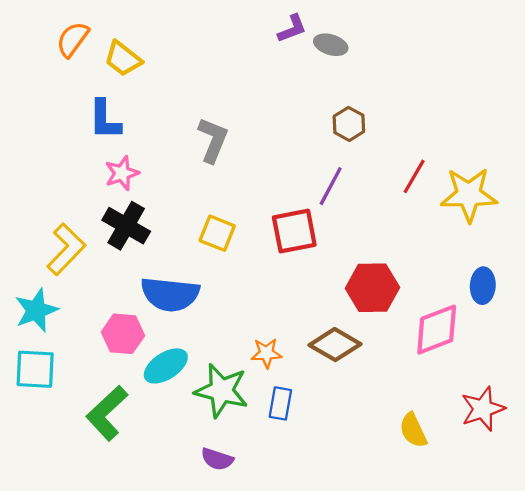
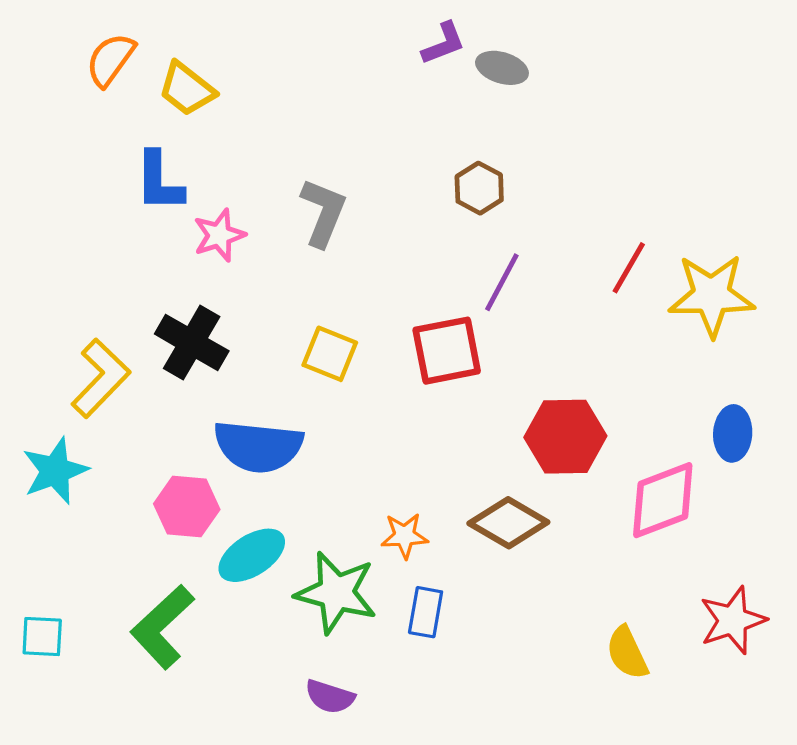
brown hexagon: (349, 124) -> (479, 188), moved
pink star: (122, 173) -> (219, 235), moved
cyan square: (35, 369) -> (42, 637), moved, size x0.7

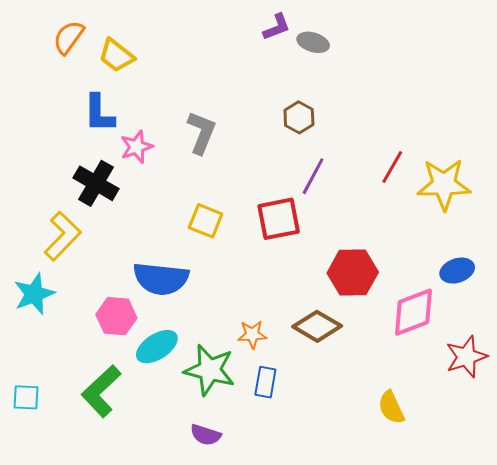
black cross: (192, 342) -> (96, 183), moved
blue ellipse: (733, 433) -> (457, 271), turned 68
red star: (733, 620) -> (466, 357), moved

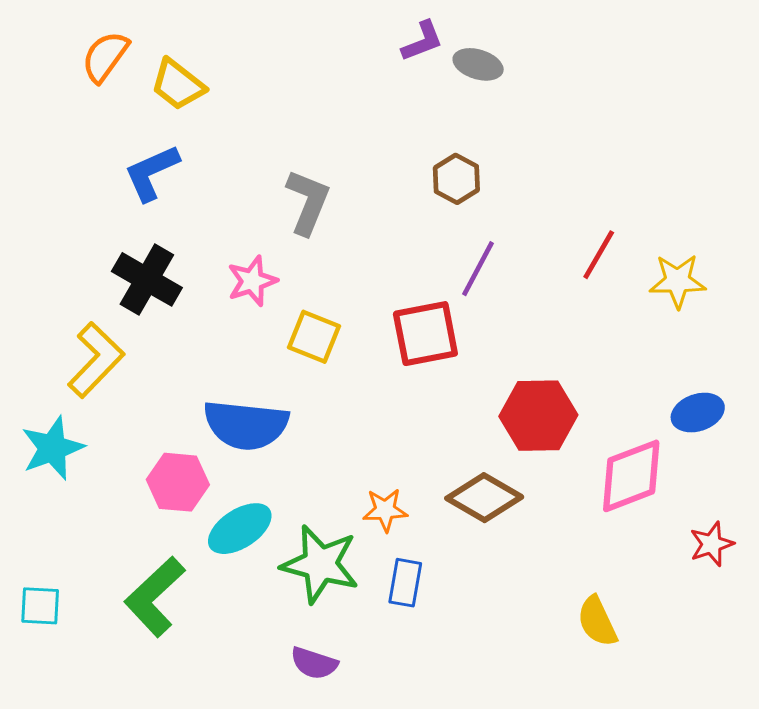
blue L-shape: (99, 113) -> (152, 173), turned 66
pink star: (137, 147) -> (252, 281), moved
yellow star: (444, 184) -> (678, 281), size x0.7
red star: (466, 357) -> (712, 544), size x0.7

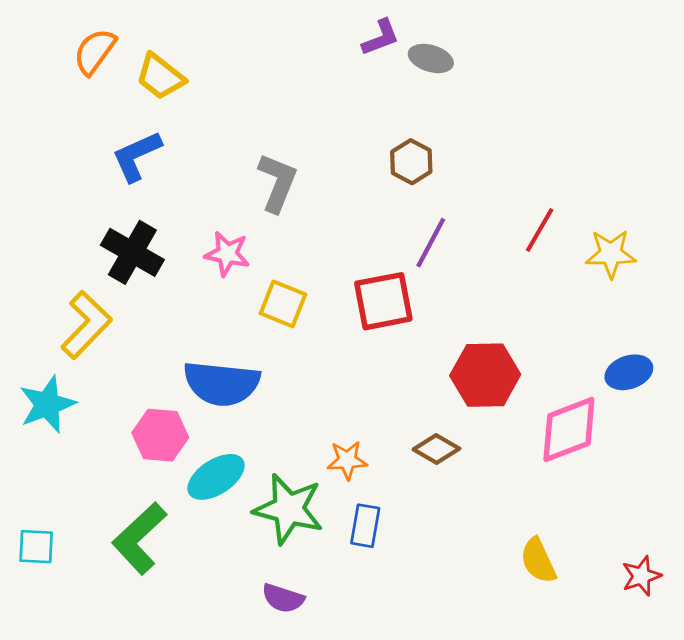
pink star: (252, 281) -> (227, 254), turned 30
brown diamond: (484, 498) -> (436, 449), size x0.7
red star: (712, 544) -> (641, 576), moved

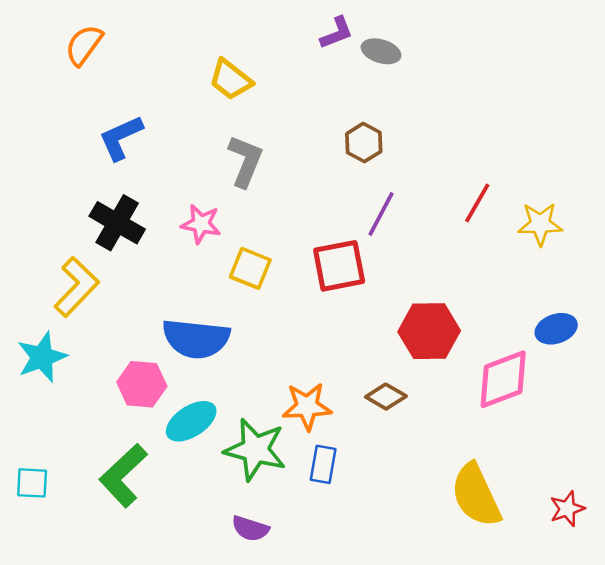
yellow trapezoid: (160, 77) -> (231, 80), moved
orange star: (347, 460) -> (307, 406), size x1.4
yellow semicircle: (538, 561) -> (476, 495), size x1.6

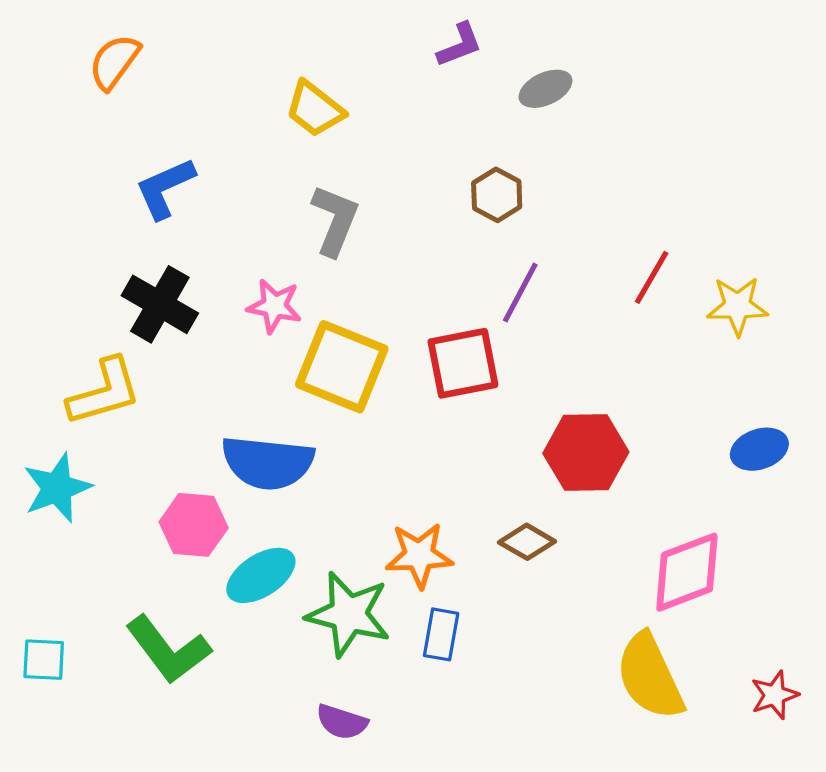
gray ellipse: (381, 51) -> (545, 89), moved, turned -42
yellow square: (250, 268) -> (342, 367), size x1.6
yellow L-shape: (76, 287) -> (104, 392), turned 30
pink diamond: (503, 379) -> (687, 572), moved
green L-shape: (123, 475) -> (168, 650), turned -84

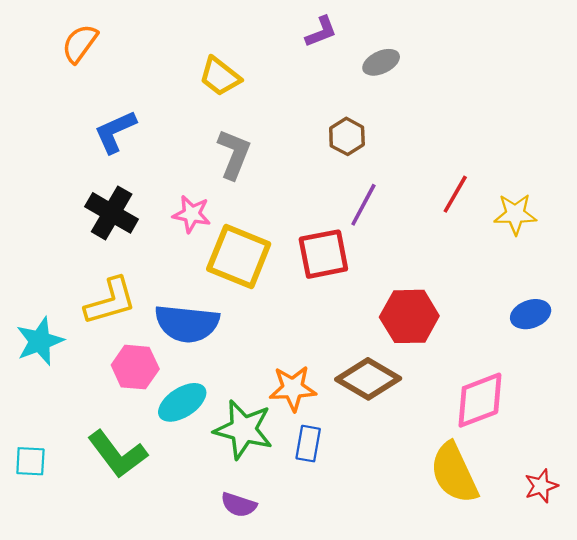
yellow L-shape: (104, 392) -> (110, 301), moved
brown diamond: (527, 542) -> (368, 379), size x1.6

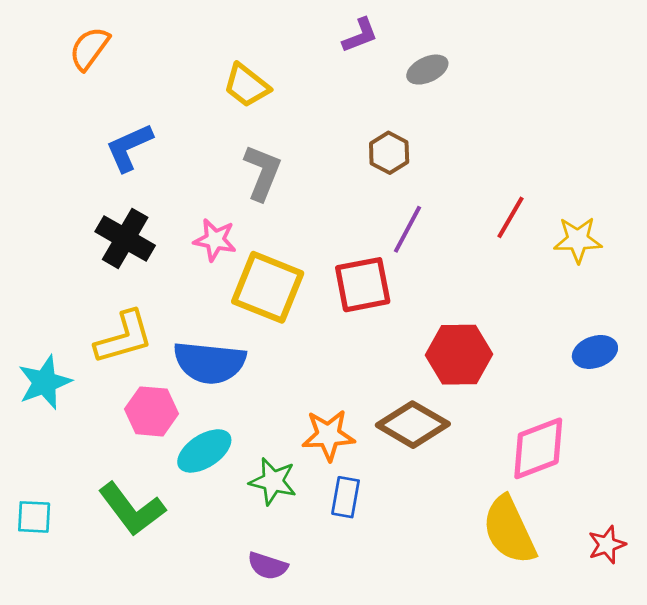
green star: (243, 429) -> (273, 481), size x0.7

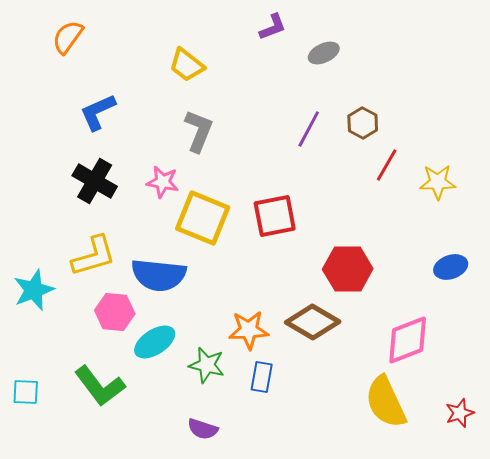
brown hexagon: (389, 153) -> (363, 123), moved
purple line: (408, 229) -> (309, 129), moved

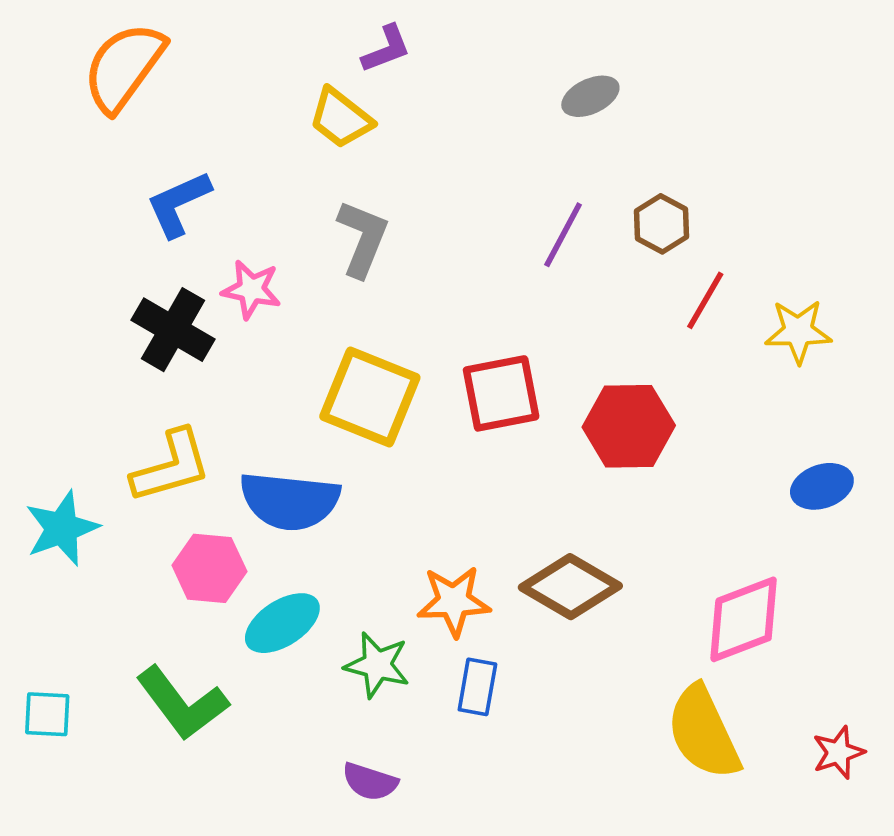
purple L-shape: (273, 27) -> (386, 49), moved
orange semicircle: (68, 37) -> (124, 67), size x1.5
pink star: (163, 182) -> (251, 289), moved
red hexagon: (348, 269) -> (629, 426), moved

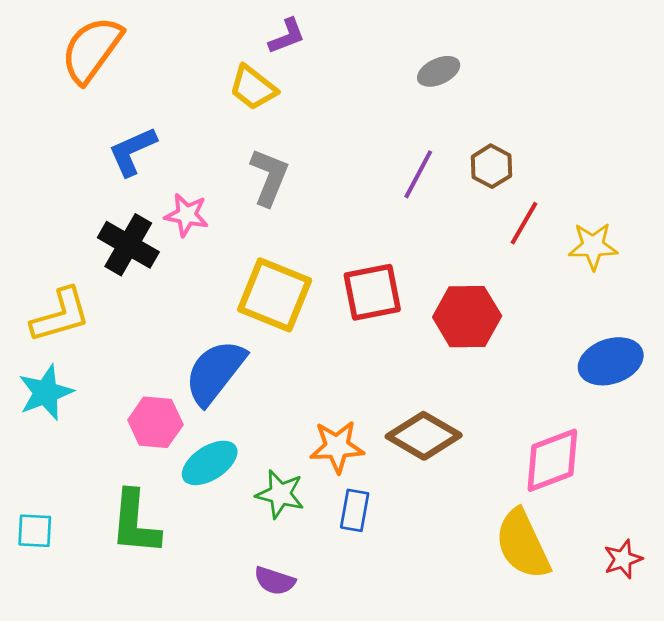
yellow L-shape: (171, 466) -> (61, 315), moved
blue ellipse: (822, 486) -> (611, 361), size x1.4
blue semicircle: (290, 501) -> (215, 372), turned 122
green L-shape: (182, 703) -> (135, 523), turned 42

